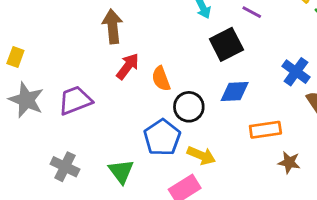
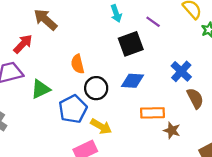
brown arrow: (113, 26) -> (45, 20), turned -50
red arrow: (128, 66) -> (23, 44), moved
brown star: (289, 162) -> (172, 130), moved
green triangle: (121, 171) -> (40, 89), moved, turned 35

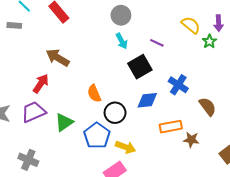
blue cross: (181, 71) -> (178, 85), moved

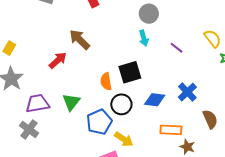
black square: (140, 67) -> (130, 72), moved
purple trapezoid: (33, 112) -> (37, 103), moved
green triangle: (64, 122) -> (71, 102), turned -30

